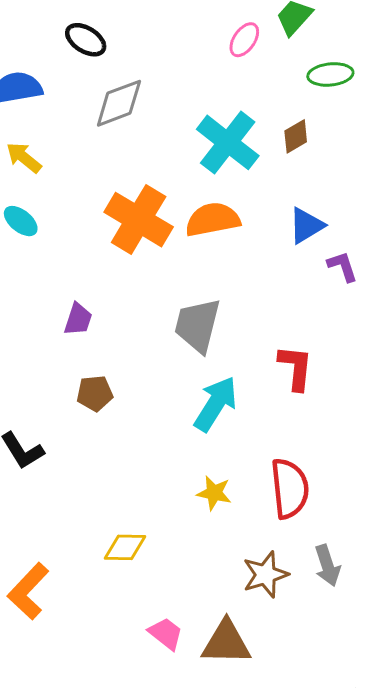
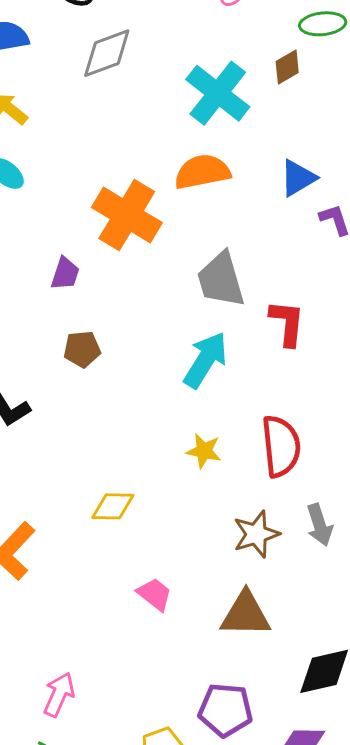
brown diamond: (296, 136) -> (287, 67), moved
orange cross: (139, 220) -> (127, 215), moved
gray trapezoid: (197, 325) -> (221, 280), moved, turned -30
brown triangle: (226, 643) -> (246, 614), moved

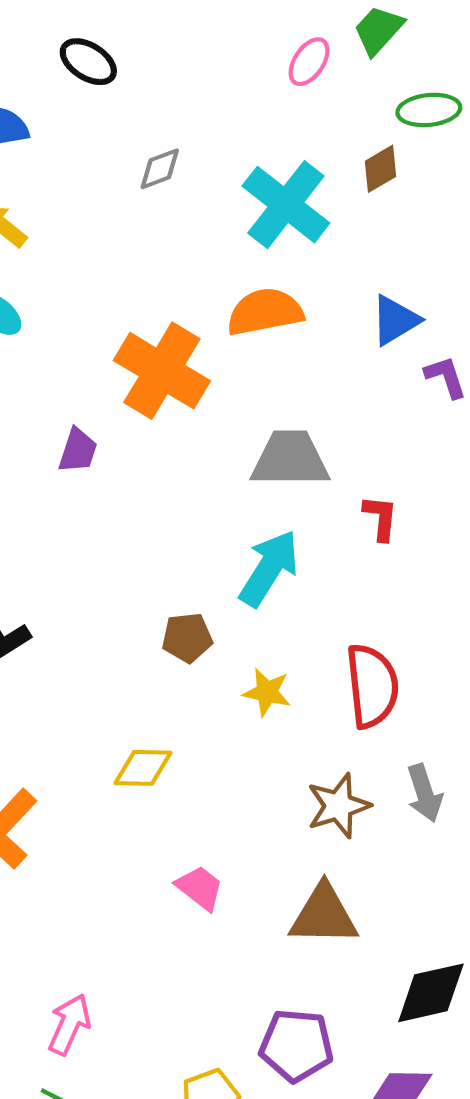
gray diamond: (107, 53) -> (160, 169), moved, size x0.6
gray trapezoid: (221, 280) -> (290, 459), turned 106
red L-shape: (287, 323) -> (381, 518), size x0.7
brown pentagon: (82, 349) -> (187, 638), moved

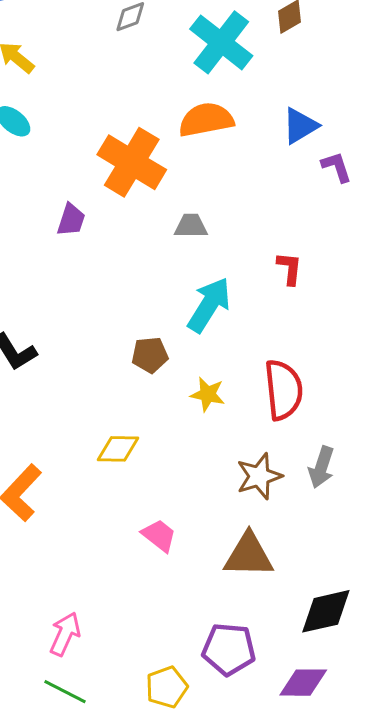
gray trapezoid: (290, 459) -> (191, 226), moved, size x0.6
gray arrow: (425, 793) -> (321, 467), turned 36

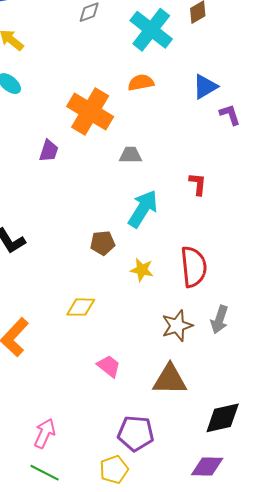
orange semicircle: (206, 120) -> (141, 83), size x0.7
purple pentagon: (229, 649) -> (136, 433), moved

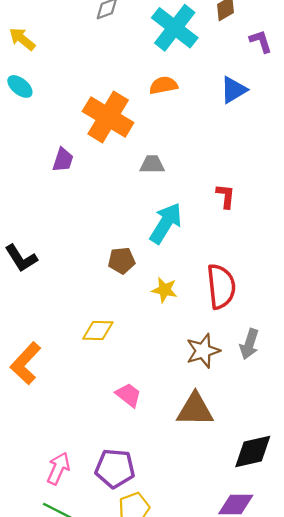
purple L-shape: (230, 115) -> (261, 41), moved
purple pentagon: (136, 433) -> (115, 468), moved

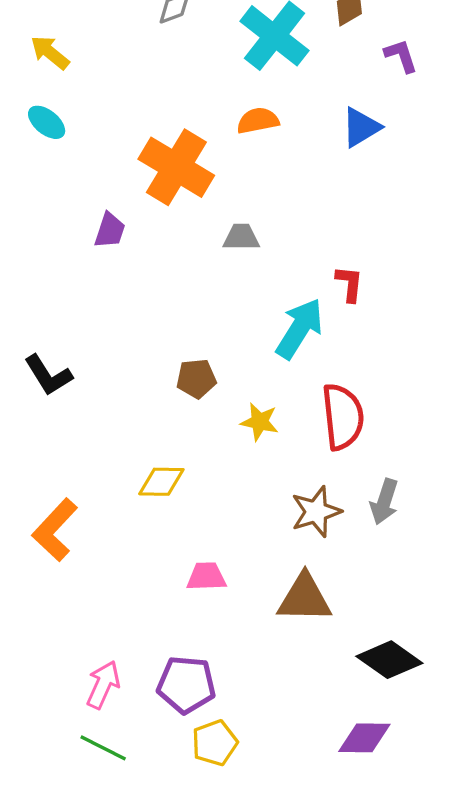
cyan arrow: (166, 223) -> (299, 329), moved
pink trapezoid: (128, 395) -> (206, 577), turned -40
black diamond: (253, 451) -> (389, 660), turned 48

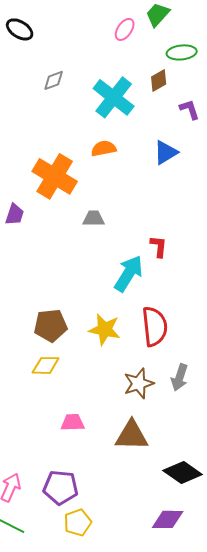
brown pentagon: (196, 379) -> (51, 325), moved, size x1.4
yellow star: (260, 422) -> (105, 329), size x1.4

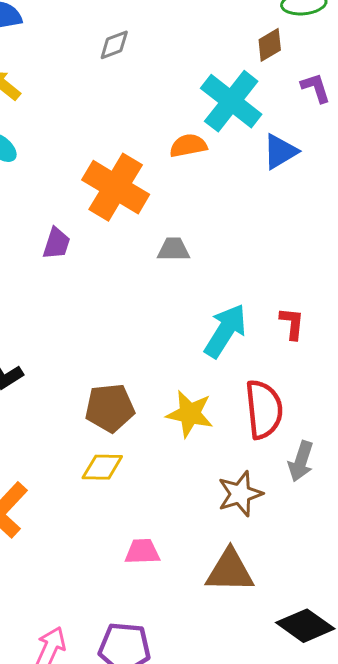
cyan cross: (114, 97) -> (231, 101), moved
red L-shape: (159, 246) -> (292, 323), moved
gray arrow: (180, 377) -> (301, 461), moved

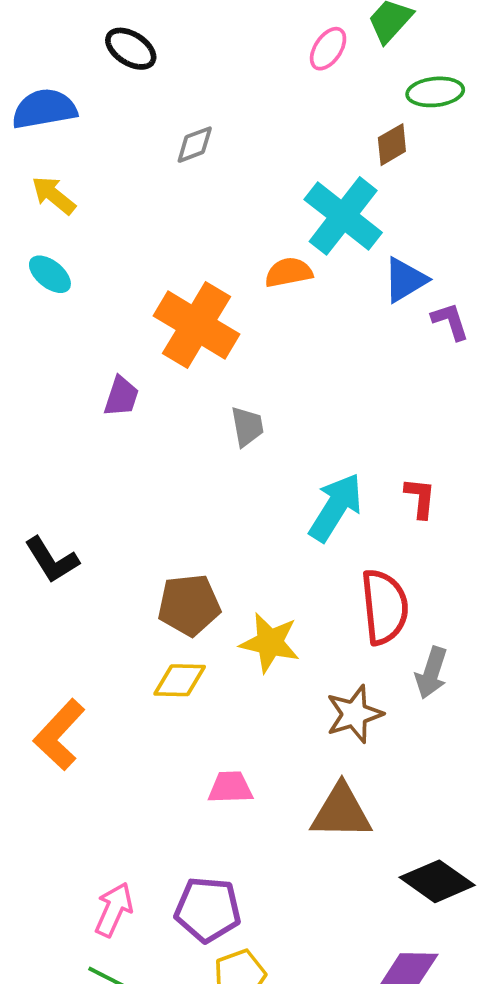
purple L-shape: (316, 88) -> (450, 321), moved
gray trapezoid: (173, 249) -> (247, 426), moved, turned 80
yellow star: (190, 414) -> (270, 643), moved

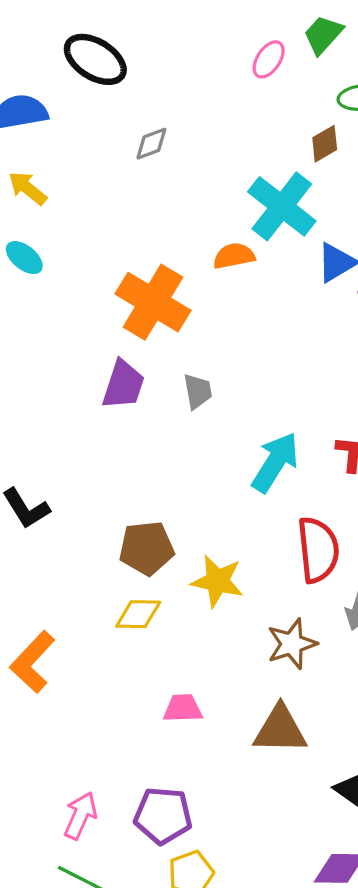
black ellipse: (131, 49) -> (95, 59), size x1.4
purple trapezoid: (121, 396) -> (123, 385), moved, size x1.4

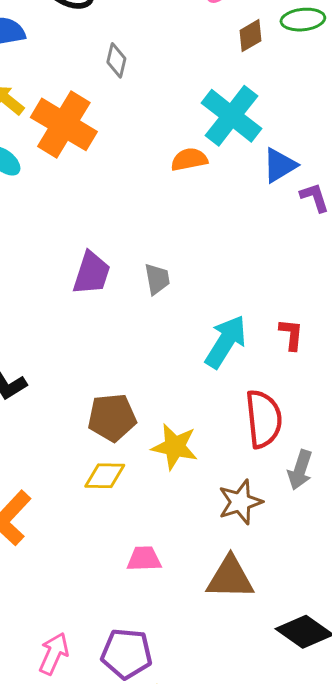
gray diamond: (151, 144) -> (116, 60), turned -56
brown diamond: (325, 144) -> (250, 36), moved
orange cross: (153, 302) -> (64, 124), moved

